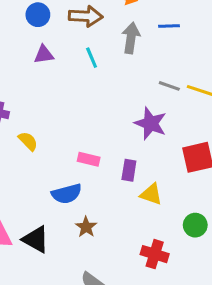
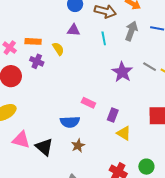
purple star: (151, 123) -> (122, 72), moved
yellow semicircle: (28, 141) -> (58, 49), moved
green circle: (195, 225) -> (146, 167), moved

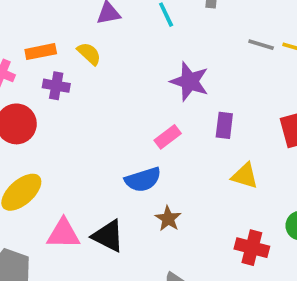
purple star: (122, 72) -> (190, 81), moved
pink rectangle: (88, 103) -> (168, 137), turned -48
purple rectangle: (113, 115) -> (224, 125), moved

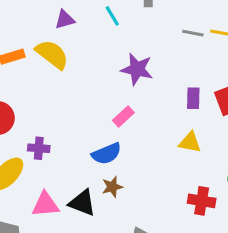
yellow semicircle: (89, 54) -> (52, 54), size x1.6
purple cross: (56, 86) -> (39, 148), moved
purple rectangle: (224, 125) -> (193, 98), moved
brown star: (168, 219) -> (112, 187), moved, turned 30

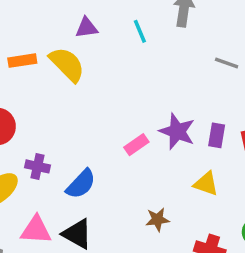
purple star: (137, 69) -> (177, 131), moved
blue semicircle: (106, 154) -> (81, 184), moved, turned -32
brown star: (112, 187) -> (157, 219), moved

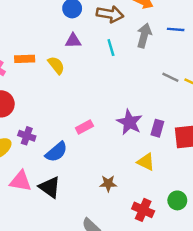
yellow semicircle: (67, 64) -> (56, 65), size x0.7
pink rectangle: (136, 145) -> (84, 127), moved

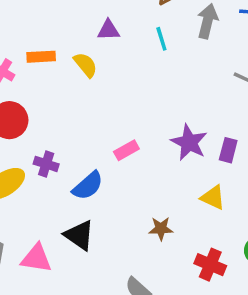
pink triangle: (21, 181) -> (36, 258), moved

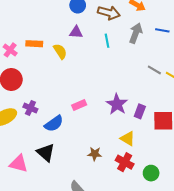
red cross: (210, 265) -> (125, 162), moved

